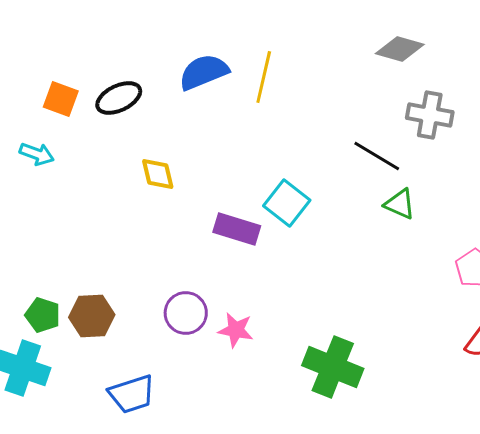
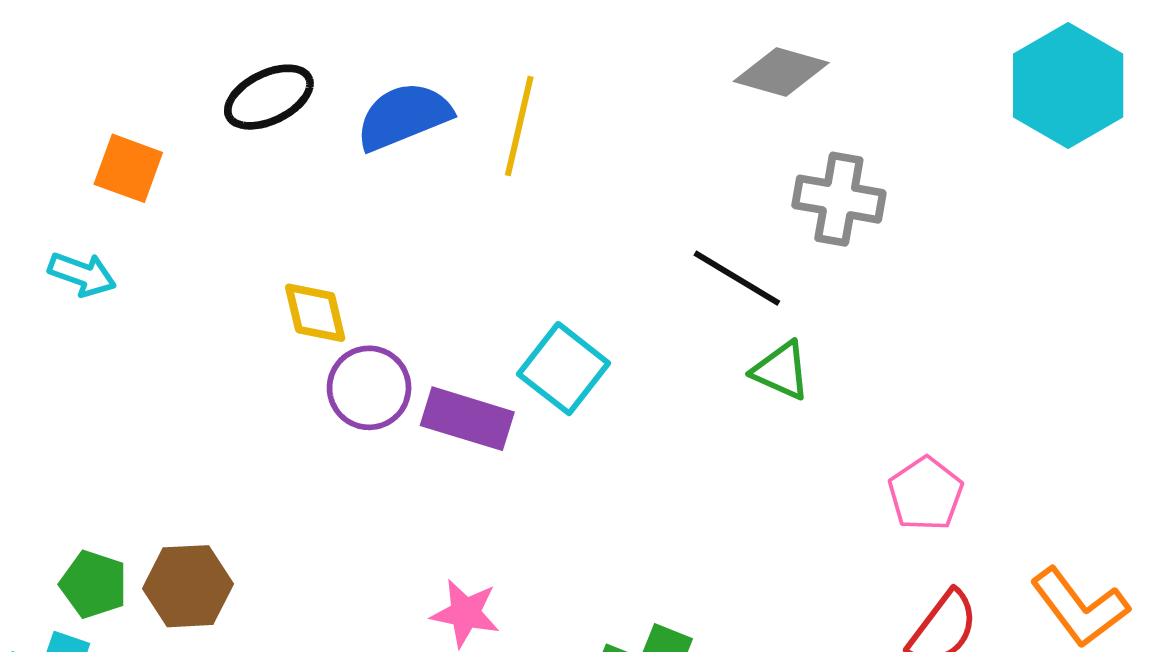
black ellipse: (119, 98) -> (269, 97), moved
purple circle: (186, 313) -> (369, 388), moved

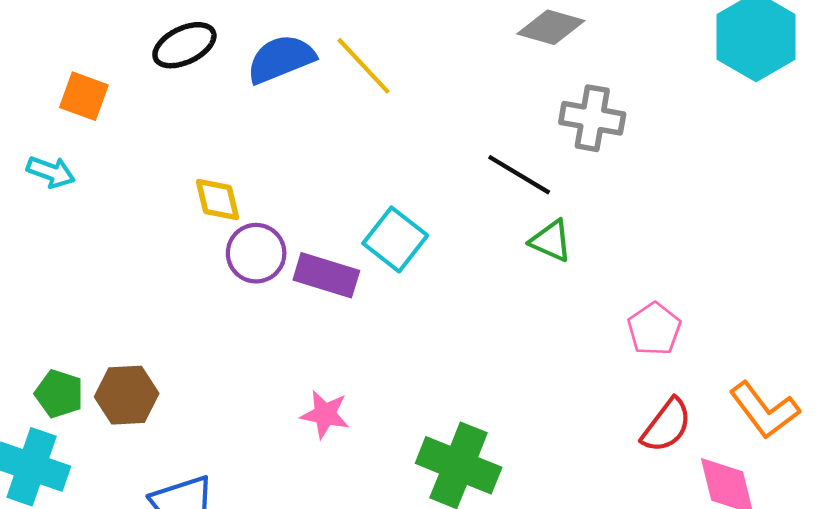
yellow line: (519, 126) -> (364, 66), turned -56

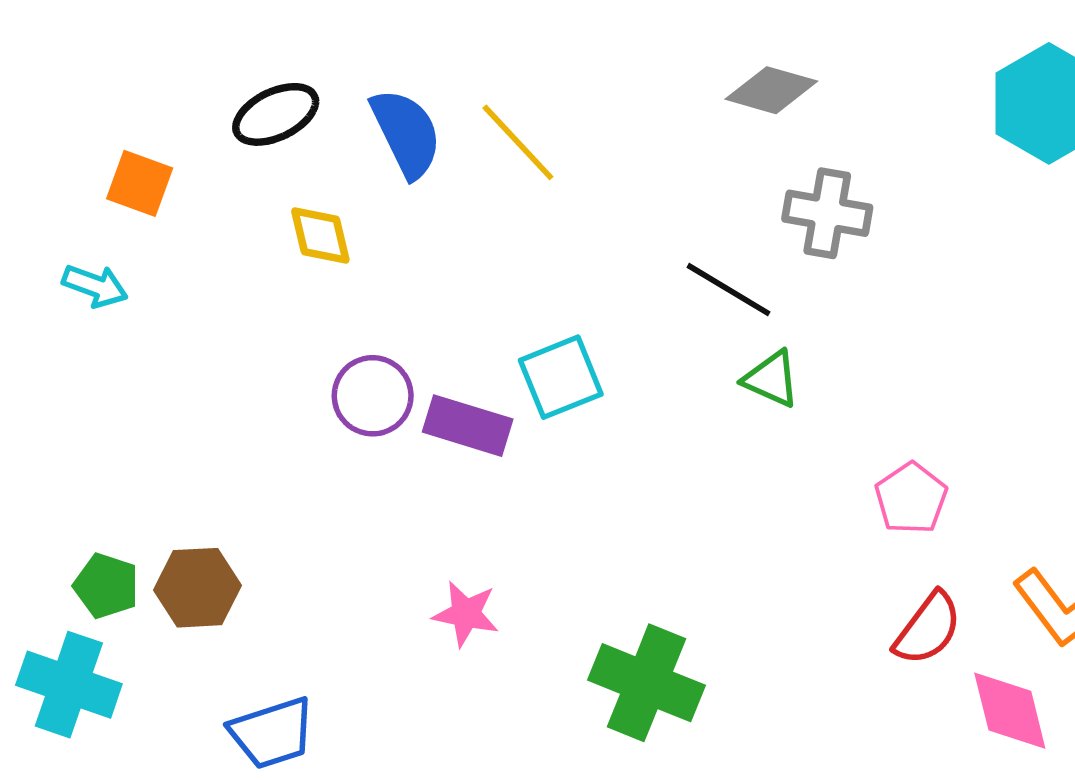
blue semicircle: (281, 59) -> (406, 133), turned 86
yellow diamond: (217, 199) -> (320, 236), moved
cyan square: (395, 239) -> (561, 377), turned 30

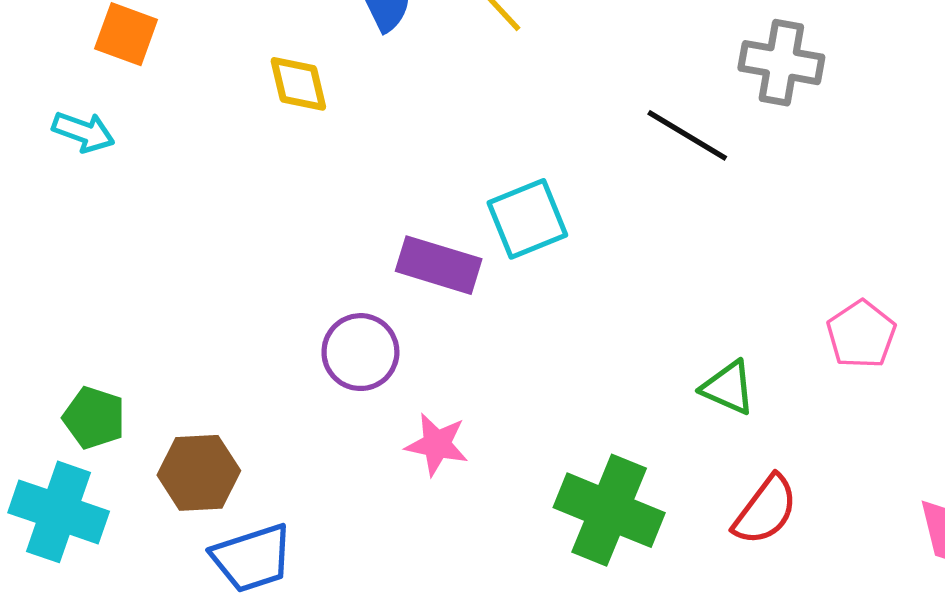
green triangle: (771, 379) -> (728, 388), moved
purple circle: (373, 396) -> (360, 352), moved
brown hexagon: (197, 588) -> (199, 473), moved
red semicircle: (928, 629) -> (765, 510), moved

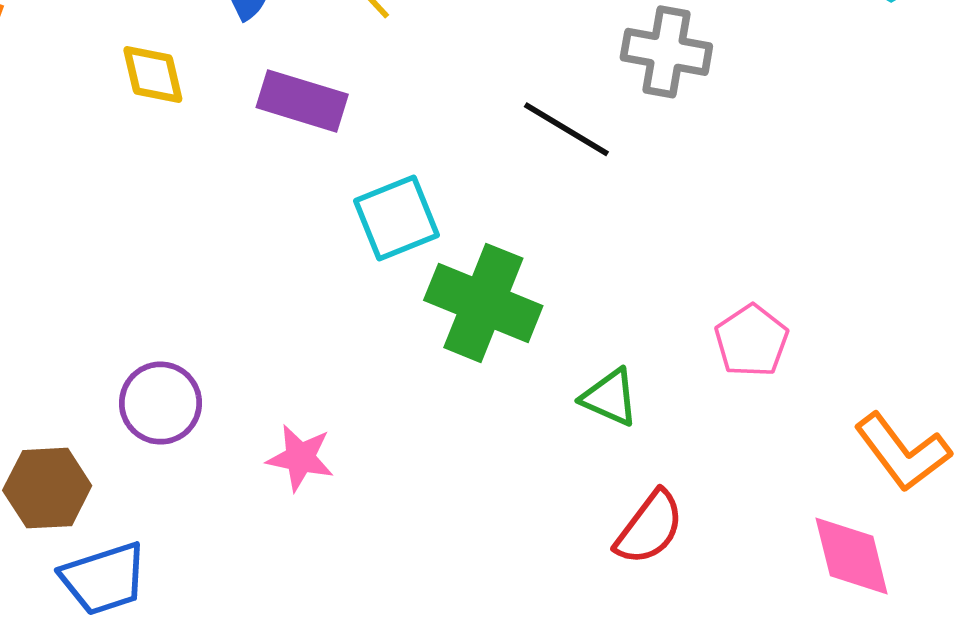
purple rectangle: (439, 265) -> (302, 101), moved
purple circle: (360, 352) -> (160, 403), moved
green cross: (609, 510) -> (483, 303), moved

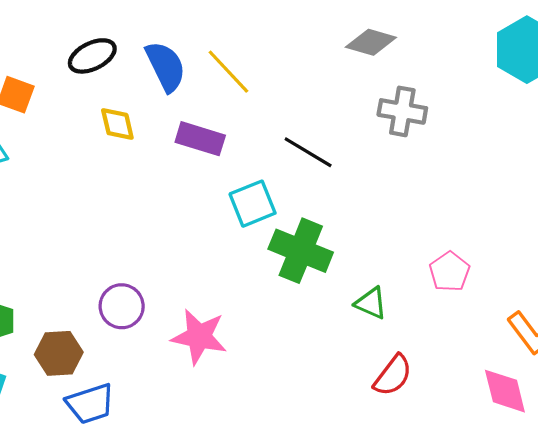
black line: (566, 129) -> (308, 152), moved
pink star: (300, 458) -> (199, 337), size x1.5

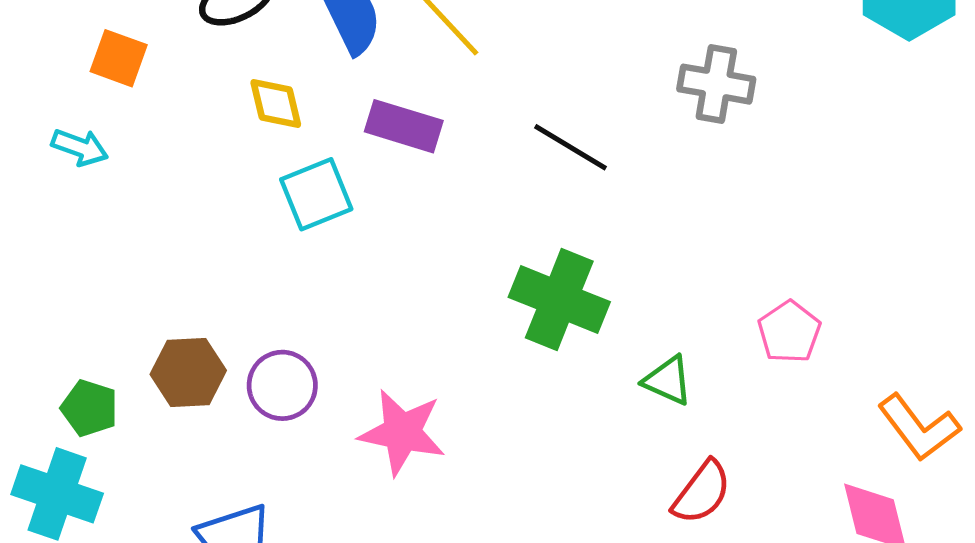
cyan square: (253, 204) -> (316, 194), moved
brown hexagon: (59, 353) -> (188, 372), moved

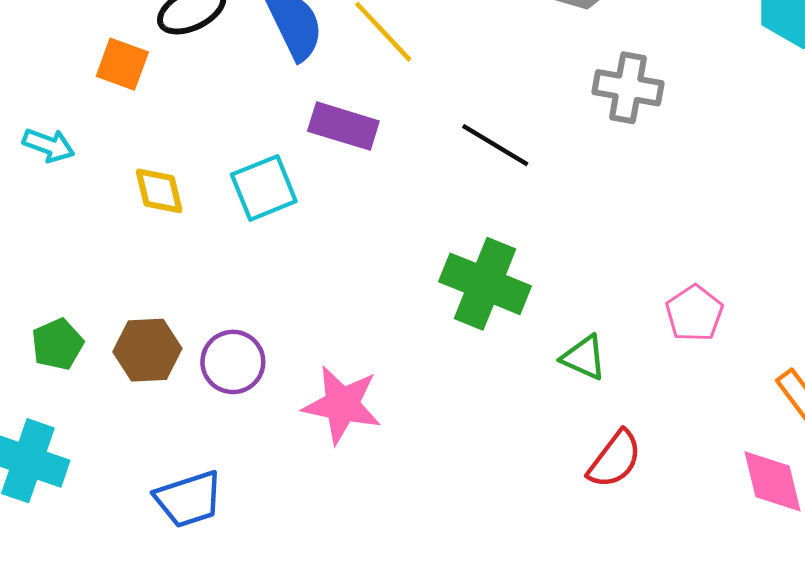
orange square: (119, 58) -> (122, 64), moved
yellow diamond: (276, 104) -> (159, 191), moved
green pentagon: (89, 408) -> (57, 344), moved, turned 30

